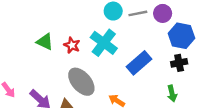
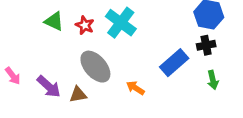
blue rectangle: (139, 63) -> (174, 63), moved
green arrow: (172, 93) -> (213, 80), moved

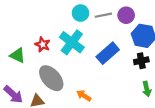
green triangle: (54, 21) -> (18, 55), moved
blue rectangle: (174, 63) -> (108, 53), moved

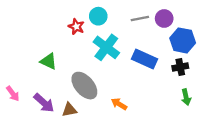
cyan circle: (81, 13) -> (98, 16), moved
red star: (43, 45) -> (76, 27), moved
blue rectangle: (108, 53) -> (144, 59), turned 65

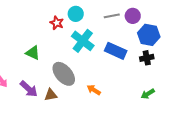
green arrow: (186, 97) -> (148, 94), moved, turned 72

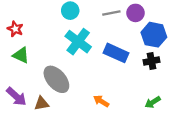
red star: (57, 23) -> (15, 29), moved
orange arrow: (94, 90) -> (101, 101), moved

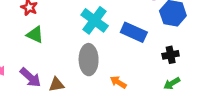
black cross: (152, 61) -> (171, 55), moved
gray ellipse: (56, 79) -> (89, 60), moved, turned 40

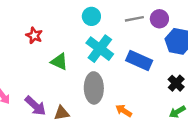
green triangle: (35, 35) -> (59, 62), moved
black cross: (171, 55) -> (176, 83), turned -35

